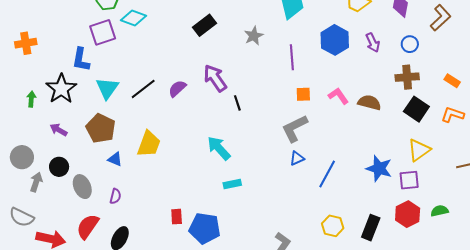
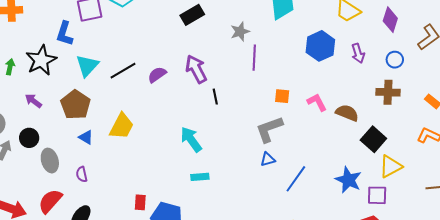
purple line: (292, 57) -> (254, 58), moved
black square: (416, 109) -> (373, 139), moved
purple semicircle: (115, 196) -> (82, 174), turned 147

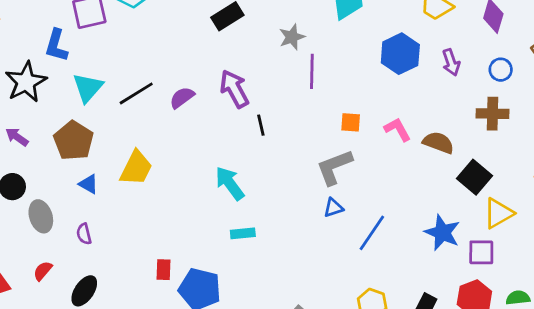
red semicircle: (50, 201) -> (43, 271), size x0.6

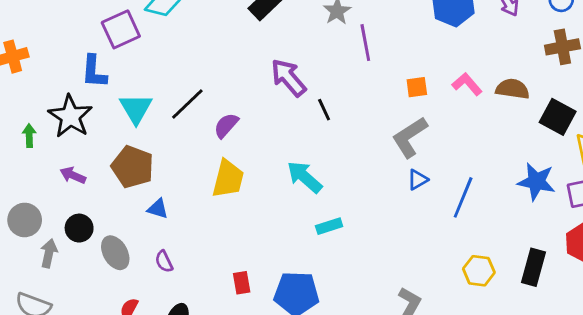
purple semicircle: (182, 98) -> (226, 125), moved
yellow trapezoid: (136, 168) -> (228, 179), moved
red rectangle: (164, 270) -> (242, 283), moved

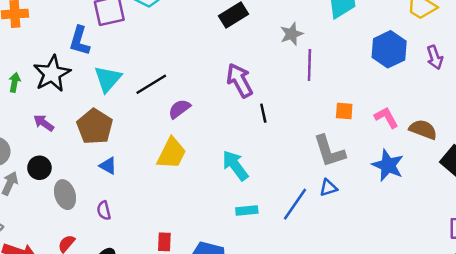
gray L-shape: (410, 137) -> (329, 151), turned -87
blue star: (536, 182) -> (388, 165), moved
blue line: (463, 197) -> (295, 204), moved

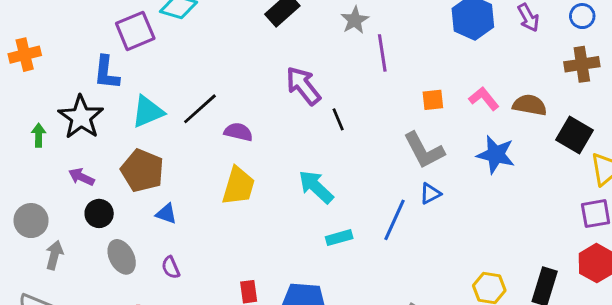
cyan triangle: (108, 79) -> (148, 112), turned 36
purple semicircle: (179, 109) -> (238, 132), turned 60
black circle: (39, 168) -> (99, 213), moved

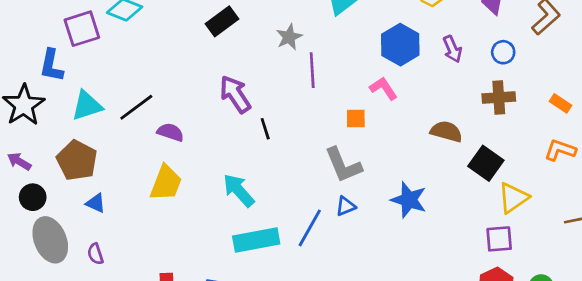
pink L-shape: (484, 99) -> (384, 88), moved
blue star: (496, 155) -> (409, 200), moved
cyan rectangle: (339, 238) -> (256, 240), size x1.8
gray ellipse: (122, 257) -> (50, 240), size x1.4

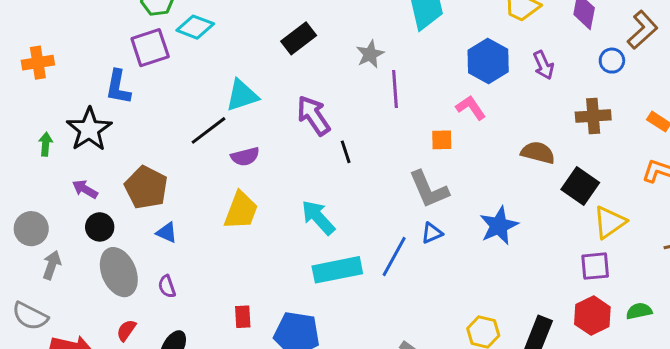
blue circle: (503, 52) -> (612, 61), moved
cyan triangle: (87, 106) -> (242, 95), moved
purple semicircle: (170, 132) -> (245, 157), turned 148
blue star: (409, 200) -> (499, 226), turned 30

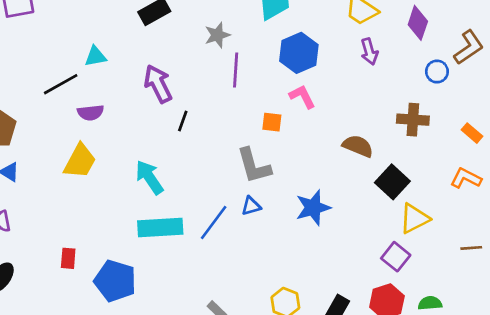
blue hexagon: (488, 61) -> (299, 53), moved
purple arrow: (543, 65) -> (369, 52), moved
cyan triangle: (242, 95) -> (95, 56), size x0.7
black line: (346, 152) -> (183, 121), turned 30
purple square: (595, 266) -> (396, 257), turned 36

